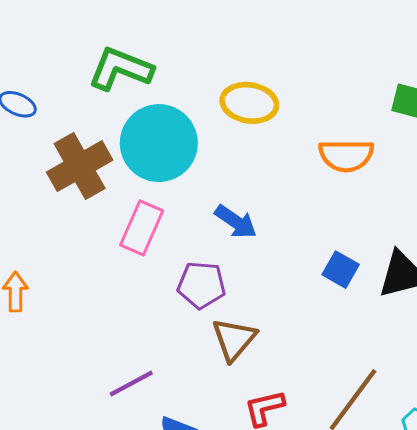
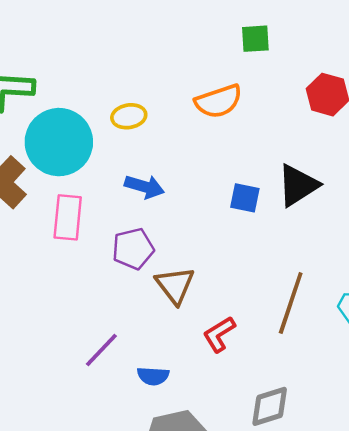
yellow ellipse: (249, 103) -> (129, 116), moved, size x0.7

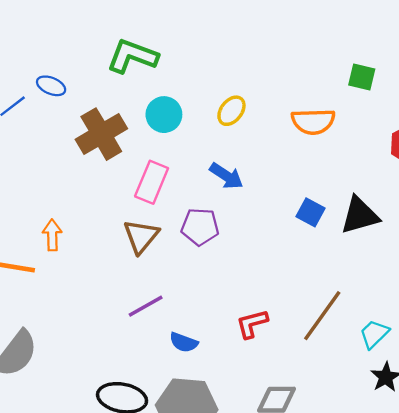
yellow ellipse: (129, 116) -> (231, 111), turned -60
cyan circle: (59, 142) -> (164, 115), size x0.6
brown triangle: (175, 285) -> (141, 236), moved

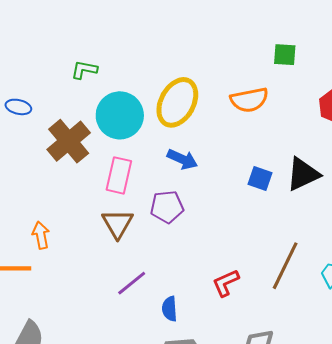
green L-shape: (132, 56) -> (84, 70), size x0.6
yellow ellipse: (231, 111) -> (177, 102), size x1.8
cyan circle: (164, 115) -> (120, 115), size x1.5
blue semicircle: (184, 342) -> (170, 309), turned 75

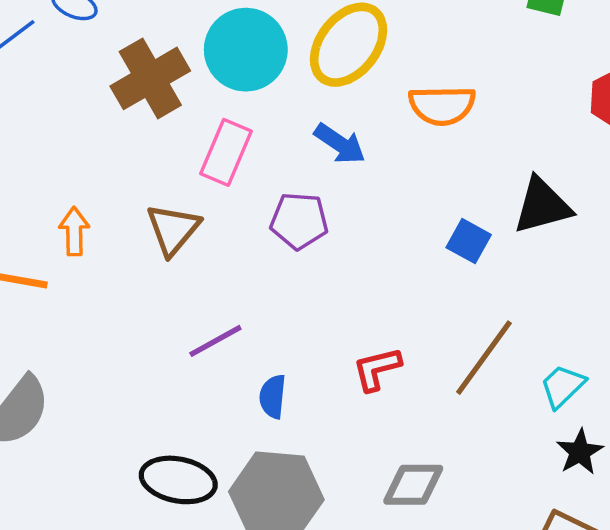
orange semicircle: (249, 100) -> (442, 105), moved
blue square: (260, 179) -> (469, 241), moved
brown triangle: (118, 224) -> (173, 229), moved

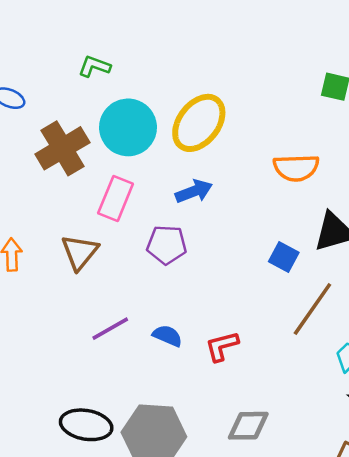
orange semicircle: (442, 105) -> (296, 168), moved
blue arrow: (340, 144) -> (194, 191), turned -54
brown line: (484, 358) -> (312, 309), moved
blue semicircle: (273, 396) -> (167, 336), moved, turned 108

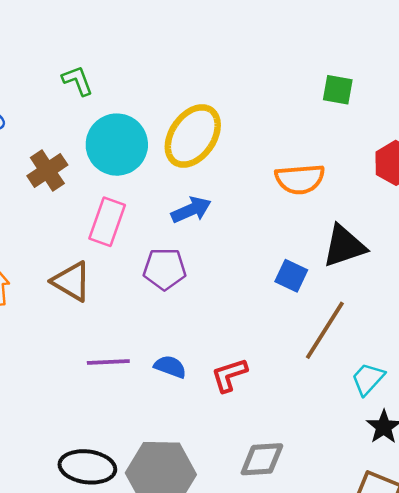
green L-shape: (94, 66) -> (77, 81), turned 52
brown cross: (62, 148) -> (47, 170), size x0.7
brown triangle: (80, 252) -> (71, 281), turned -36
purple line: (110, 329) -> (108, 362), turned 30

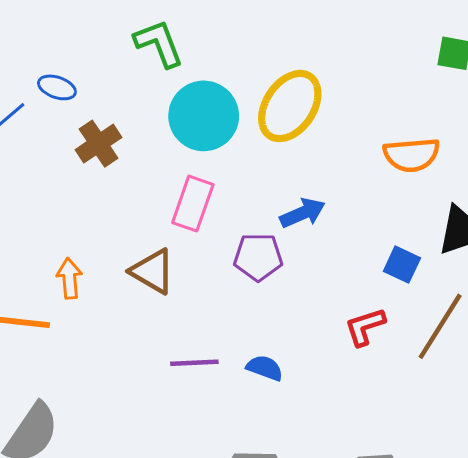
green L-shape: (77, 81) -> (159, 43), size x1.4
brown cross: (47, 170) -> (99, 144), moved
blue arrow: (191, 210) -> (303, 213), moved
red L-shape: (229, 375) -> (365, 327), moved

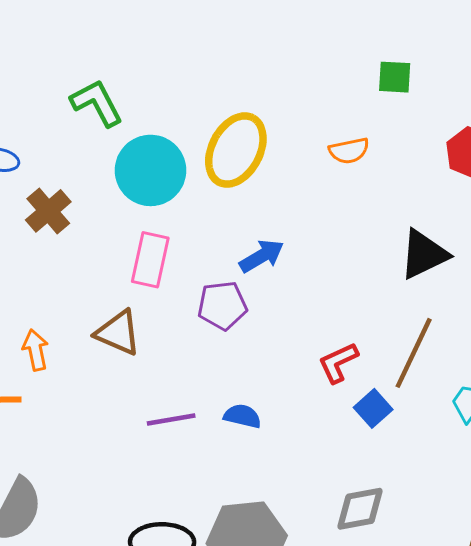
orange semicircle: (411, 155) -> (349, 151), moved, size x0.7
blue square: (402, 265) -> (373, 408), moved, turned 30

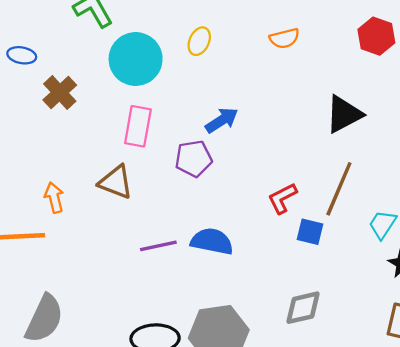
yellow ellipse: (236, 150) -> (199, 41), size x0.5
blue square: (373, 408) -> (310, 232), turned -32
blue semicircle: (242, 416) -> (212, 241), size x1.5

